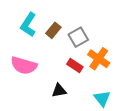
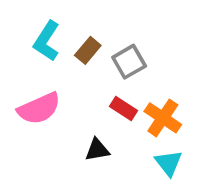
orange cross: (99, 59) -> (163, 118), moved
pink semicircle: (24, 65) -> (39, 109), turned -40

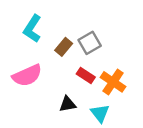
brown rectangle: (88, 50) -> (64, 47), moved
cyan triangle: (168, 163) -> (100, 113), moved

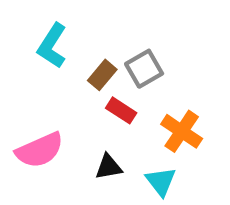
pink semicircle: (27, 75) -> (40, 150), moved
red rectangle: (86, 75) -> (121, 110), moved

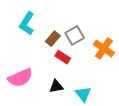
orange cross: (182, 131) -> (104, 48), moved

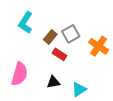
pink semicircle: (20, 78) -> (19, 74), turned -50
cyan triangle: (83, 94) -> (79, 89), turned 35

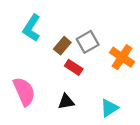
pink semicircle: (19, 74) -> (24, 92), turned -40
cyan triangle: (79, 89) -> (109, 108), moved

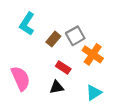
orange cross: (122, 57) -> (93, 54), moved
red rectangle: (74, 67) -> (63, 68), moved

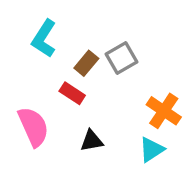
orange cross: (93, 54) -> (164, 111), moved
red rectangle: (63, 68) -> (72, 93), moved

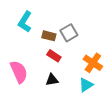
brown rectangle: (86, 63) -> (49, 36), turned 64
red rectangle: (72, 93) -> (54, 56), moved

